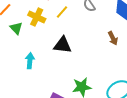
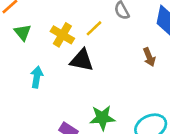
yellow line: (62, 12) -> (94, 28), moved
yellow cross: (37, 17) -> (62, 35), moved

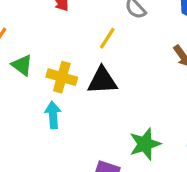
yellow cross: (62, 35) -> (62, 77), moved

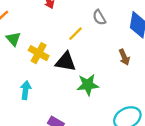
cyan arrow: (53, 115) -> (26, 90), moved
green star: (145, 144) -> (88, 85), moved

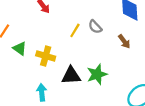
gray semicircle: (99, 17) -> (95, 27), moved
black triangle: (66, 62) -> (71, 76), moved

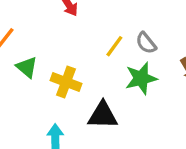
green star: (97, 74) -> (141, 78), moved

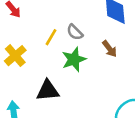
yellow cross: (66, 82) -> (15, 56), moved, turned 35

